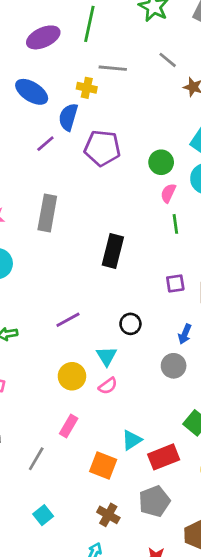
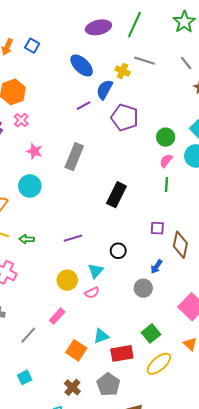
gray pentagon: (154, 501) -> (108, 385), turned -30

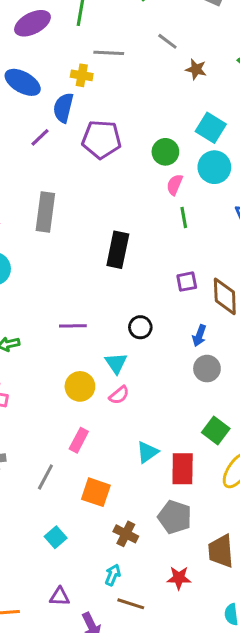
purple line: (73, 238) -> (73, 326), turned 30
gray circle: (143, 288) -> (207, 369), moved
orange square: (76, 350) -> (96, 492), moved
red rectangle: (122, 353) -> (183, 469), turned -65

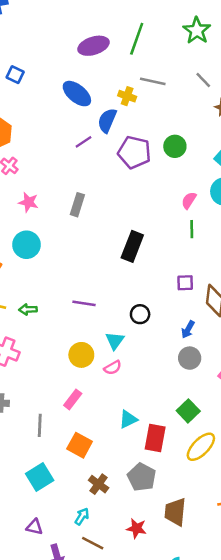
green circle: (165, 152) -> (175, 146), moved
gray rectangle: (45, 212) -> (77, 205), size x0.7
gray line: (45, 477) -> (40, 425), turned -35
cyan square: (56, 537) -> (40, 477), size x1.5

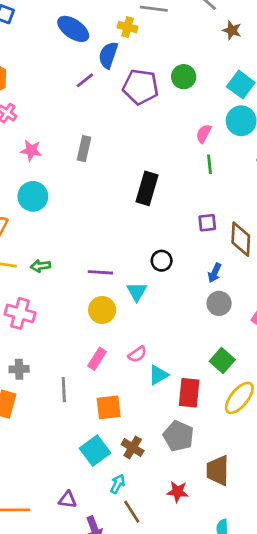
purple line: (84, 303) -> (100, 272), moved
pink semicircle: (113, 368) -> (137, 354), moved
orange square: (80, 445) -> (109, 407), turned -30
cyan square: (40, 477) -> (95, 451), moved
brown line: (93, 543) -> (132, 512), turned 35

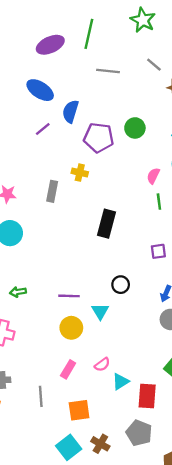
yellow cross: (128, 27) -> (80, 173), moved
purple line: (85, 80) -> (43, 129), moved

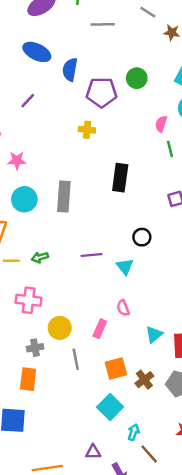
purple line: (43, 129) -> (28, 101), moved
gray rectangle: (52, 191) -> (64, 196), moved, size x1.4
yellow circle: (71, 328) -> (60, 328), moved
pink semicircle: (102, 365) -> (123, 308), moved, turned 112
brown cross: (100, 444) -> (144, 380), moved, turned 30

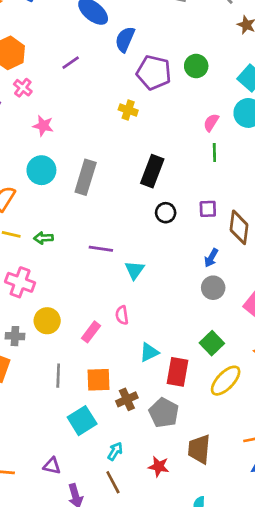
black circle: (142, 237) -> (166, 213), moved
gray line: (76, 359) -> (58, 376), moved
cyan arrow: (134, 432) -> (115, 451), moved

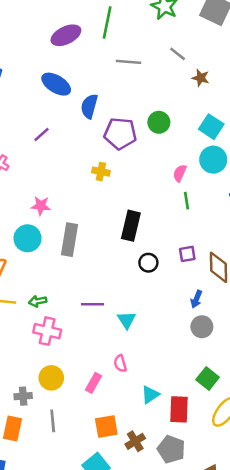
pink star: (43, 126) -> (41, 206), moved
pink cross: (20, 282) -> (47, 331), moved
gray line: (58, 376) -> (53, 421), moved

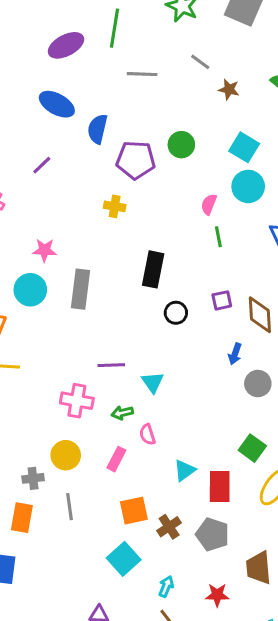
green arrow: (38, 301) -> (122, 413), moved
gray circle: (202, 327) -> (258, 384), moved
pink cross: (47, 331) -> (77, 401), moved

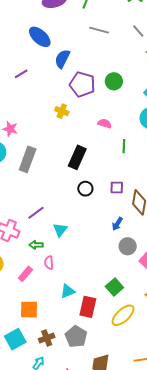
pink semicircle: (209, 204) -> (105, 124), moved, turned 72
purple line: (111, 365) -> (36, 213), turned -48
brown cross: (169, 527) -> (47, 338), moved

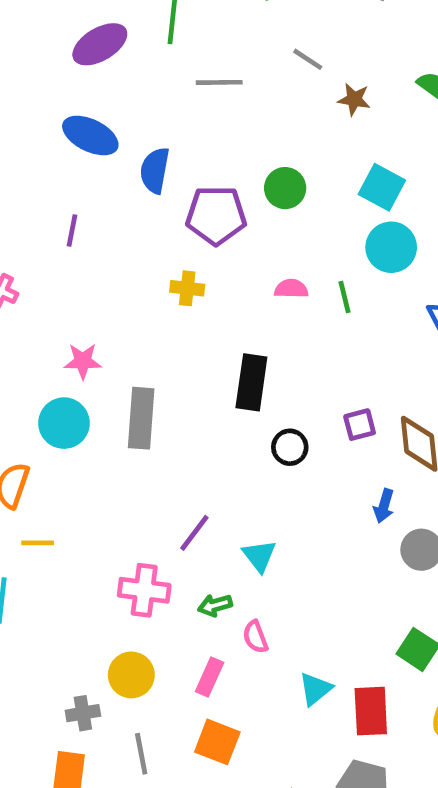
purple line: (21, 74) -> (72, 230), turned -32
green line: (124, 146) -> (345, 297), moved
orange square: (29, 310) -> (217, 742), moved, turned 36

